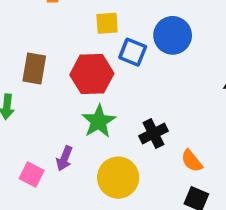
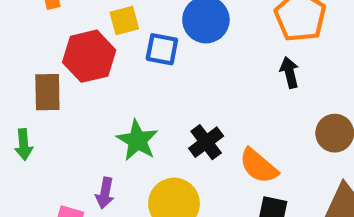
red hexagon: (92, 74) -> (89, 56), moved
orange semicircle: (192, 161) -> (259, 166), size x1.4

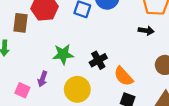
black arrow: (289, 72) -> (146, 31), turned 104
green star: (137, 140) -> (63, 54), turned 30

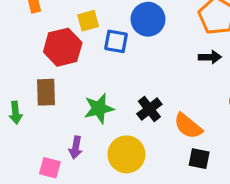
brown rectangle: (21, 23) -> (46, 92), moved

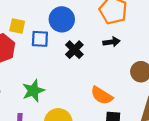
yellow square: (88, 21) -> (17, 26), turned 35
black cross: (149, 109) -> (74, 50), moved

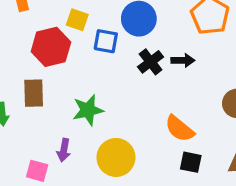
black arrow: (112, 42) -> (183, 60), moved

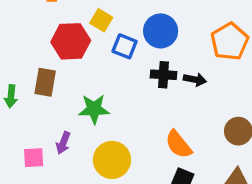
black cross: (151, 62) -> (164, 75), turned 30
pink square: (37, 171) -> (34, 158), turned -30

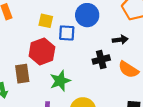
red hexagon: (71, 41) -> (42, 52), moved
black cross: (164, 75) -> (101, 60), moved
orange semicircle: (179, 144) -> (128, 69), moved

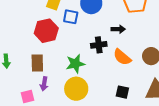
brown rectangle: (22, 74) -> (37, 63), moved
green star: (60, 81) -> (75, 64), moved

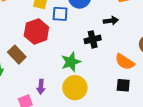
orange semicircle: (122, 57) -> (125, 62), moved
brown rectangle: (37, 63) -> (17, 55), moved, turned -36

